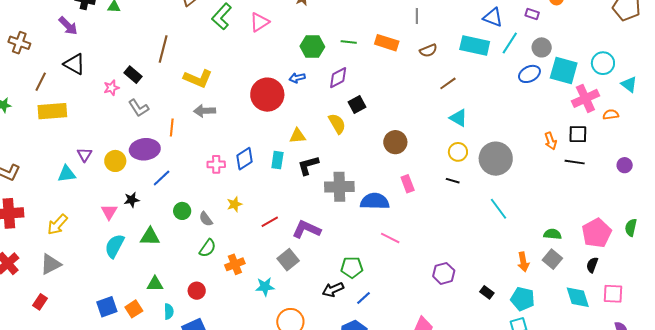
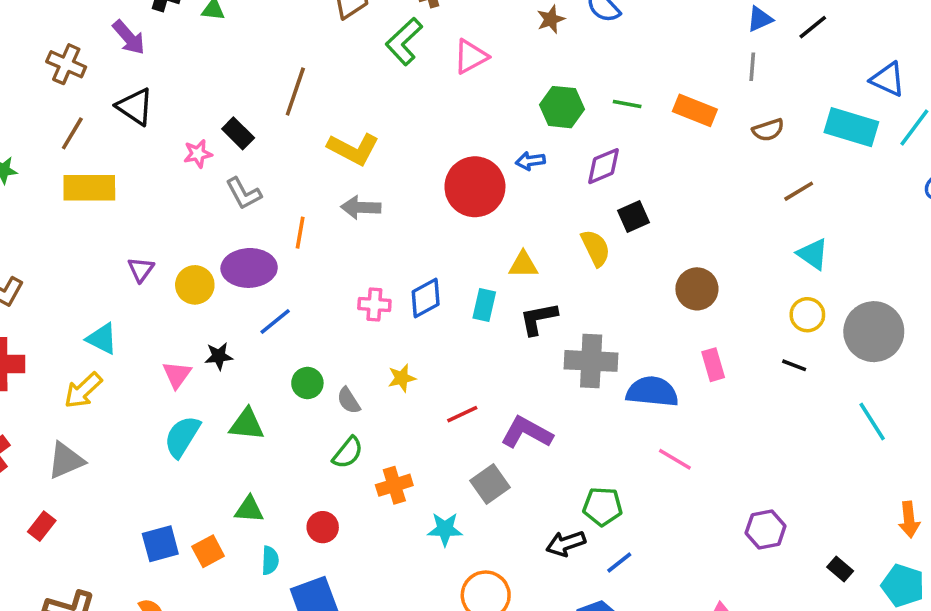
brown cross: (19, 43) -> (66, 64), moved
cyan triangle: (67, 174) -> (102, 339), moved, turned 30

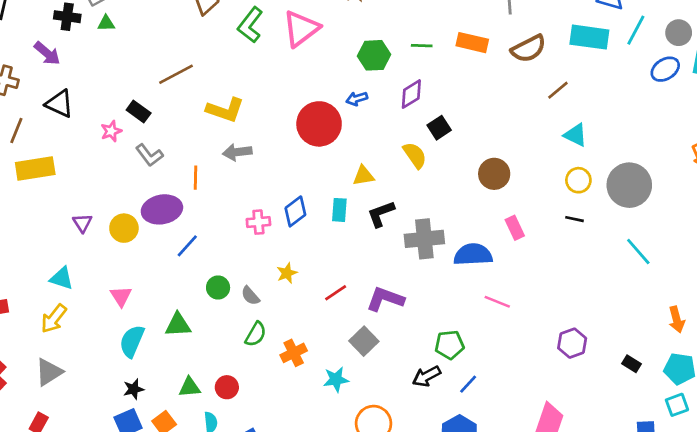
pink triangle: (471, 57) -> (301, 29), size x1.4
brown line: (295, 92) -> (176, 74), turned 52
brown semicircle: (768, 130) -> (528, 49), size x1.5
black star: (219, 356) -> (134, 389), moved
red circle: (323, 527) -> (227, 387), moved

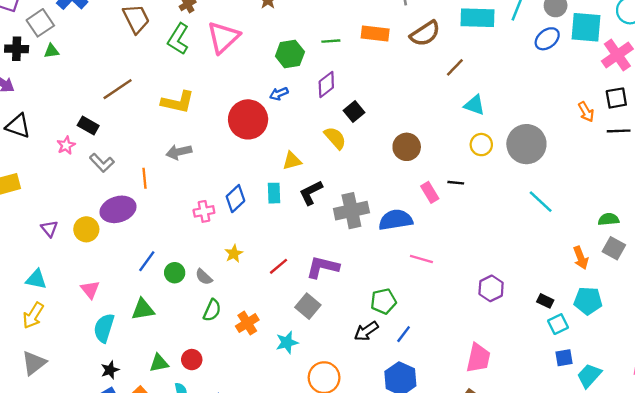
yellow L-shape: (225, 110) -> (178, 102), moved
black line: (574, 219) -> (456, 183), moved
blue line: (187, 246) -> (147, 261), moved
cyan square: (677, 405) -> (558, 324), moved

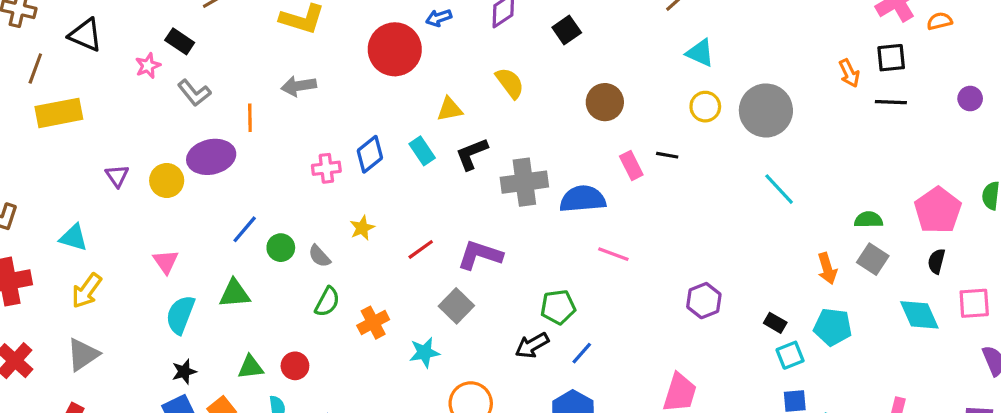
black square: (354, 112) -> (567, 30), moved
cyan rectangle: (274, 193) -> (422, 151), turned -36
cyan triangle: (36, 279) -> (74, 238), moved

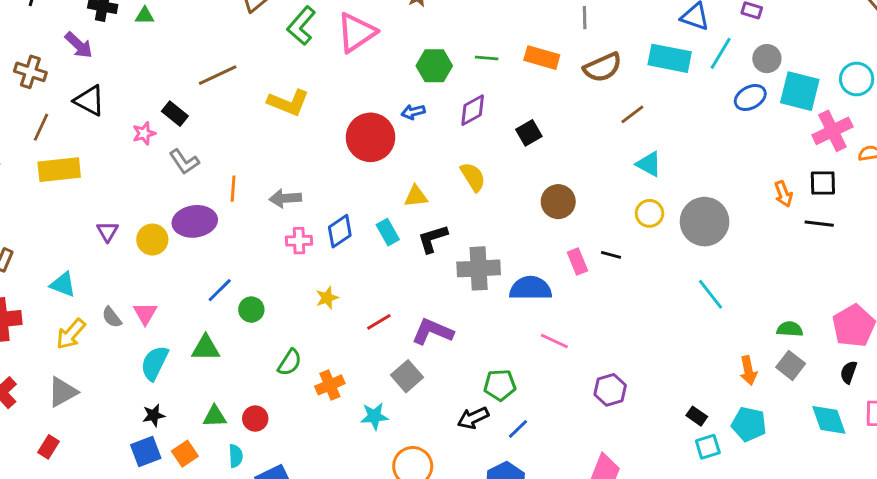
gray arrow: (299, 86) -> (285, 198), moved
gray semicircle: (319, 256) -> (112, 317), moved
purple hexagon: (704, 301) -> (610, 390), moved

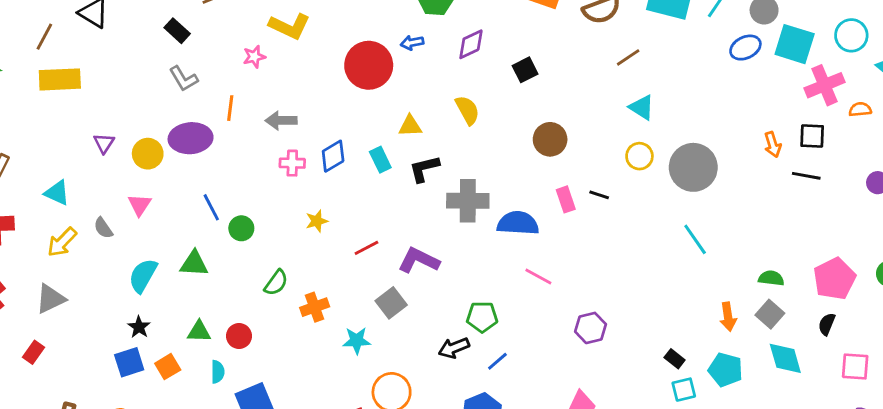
pink star: (144, 133) -> (254, 57), moved
blue line: (220, 290) -> (211, 207), turned -76
pink triangle: (145, 313) -> (140, 205), moved
black star: (154, 415) -> (139, 327), turned -30
cyan diamond: (829, 420) -> (785, 358), moved

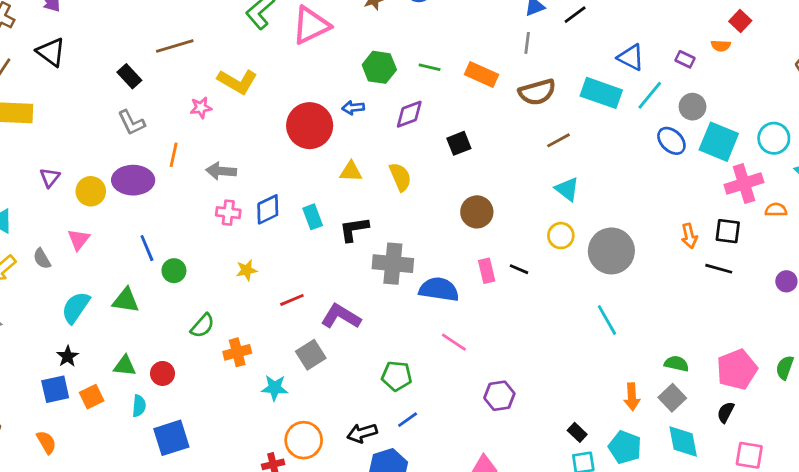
blue ellipse: (745, 48) -> (671, 141), turned 64
yellow triangle: (410, 126) -> (351, 172), moved
black arrow: (454, 348) -> (362, 433), moved

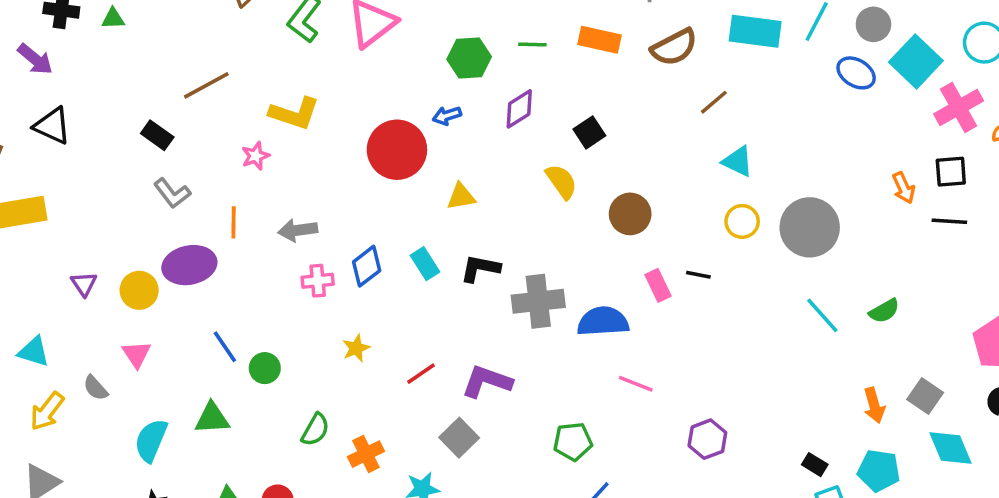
cyan square: (719, 142) -> (916, 61), turned 33
yellow semicircle: (400, 177) -> (561, 182), moved
black L-shape: (354, 229) -> (480, 268), turned 32
green semicircle: (676, 364) -> (884, 311), moved, turned 150

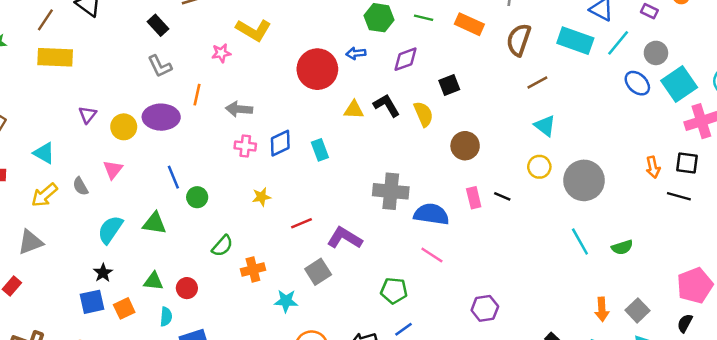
brown semicircle: (674, 47) -> (519, 40), turned 124
black L-shape: (480, 268) -> (387, 105), moved, turned 36
pink line: (636, 384) -> (432, 255), moved

